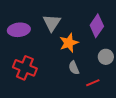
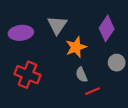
red line: (93, 83) -> (92, 91), moved

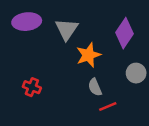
purple ellipse: (21, 33) -> (27, 22), moved
red cross: (27, 75) -> (32, 87), size x0.6

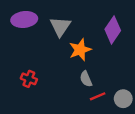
gray circle: (136, 73) -> (123, 99), moved

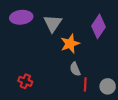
red cross: (29, 79) -> (25, 81), moved
red line: (98, 96) -> (85, 84), turned -64

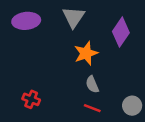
gray triangle: (53, 23) -> (74, 17), moved
red line: (85, 84) -> (92, 108), moved, turned -72

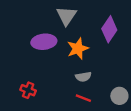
purple ellipse: (26, 21) -> (44, 42), moved
gray semicircle: (92, 84) -> (83, 77), turned -77

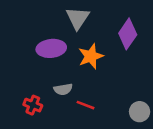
gray semicircle: (83, 77) -> (63, 89), moved
red line: (83, 98) -> (86, 105), moved

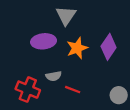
purple diamond: (128, 34) -> (109, 47), moved
red cross: (33, 105) -> (28, 90), size x1.5

